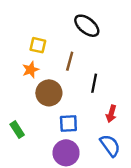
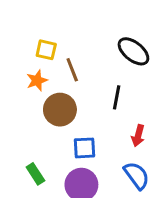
black ellipse: (87, 26) -> (133, 51), moved
brown line: (70, 61) -> (72, 70), moved, turned -36
green rectangle: (17, 130) -> (35, 174), moved

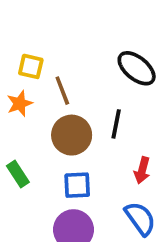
brown circle: (60, 110) -> (72, 135), moved
green rectangle: (35, 174) -> (18, 174), moved

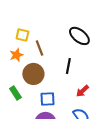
brown circle: (72, 135) -> (33, 74), moved
red arrow: (142, 170) -> (82, 91), turned 32

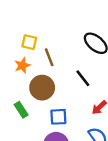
black line: (68, 66) -> (83, 78), turned -49

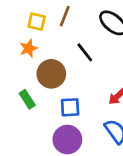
brown line: (49, 57) -> (65, 16), moved, turned 42
black line: (83, 78) -> (85, 52), moved

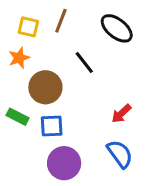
green rectangle: (27, 99) -> (18, 117), turned -30
blue square: (70, 107) -> (52, 126), moved

